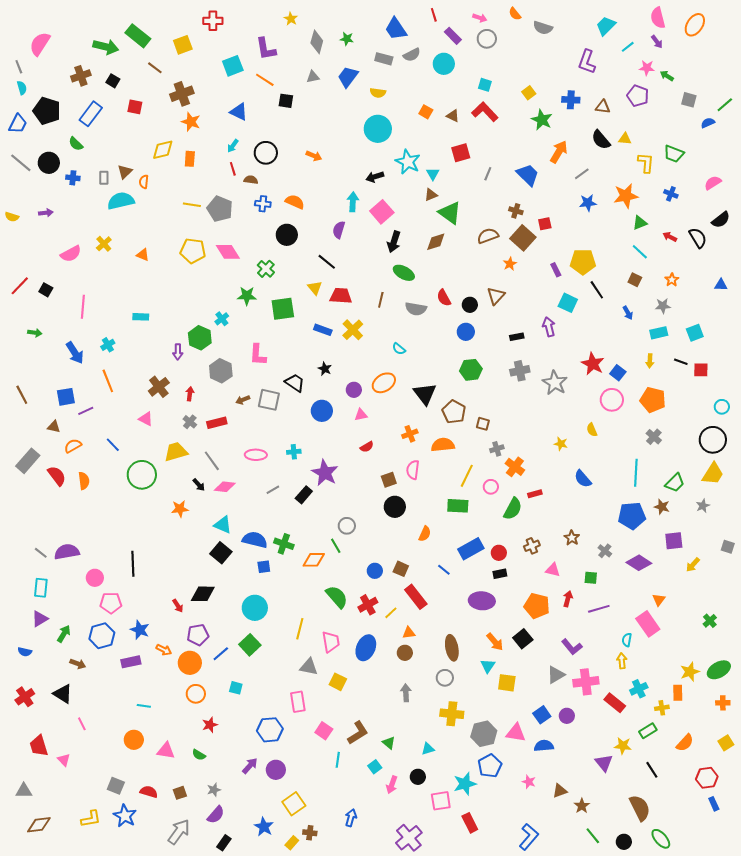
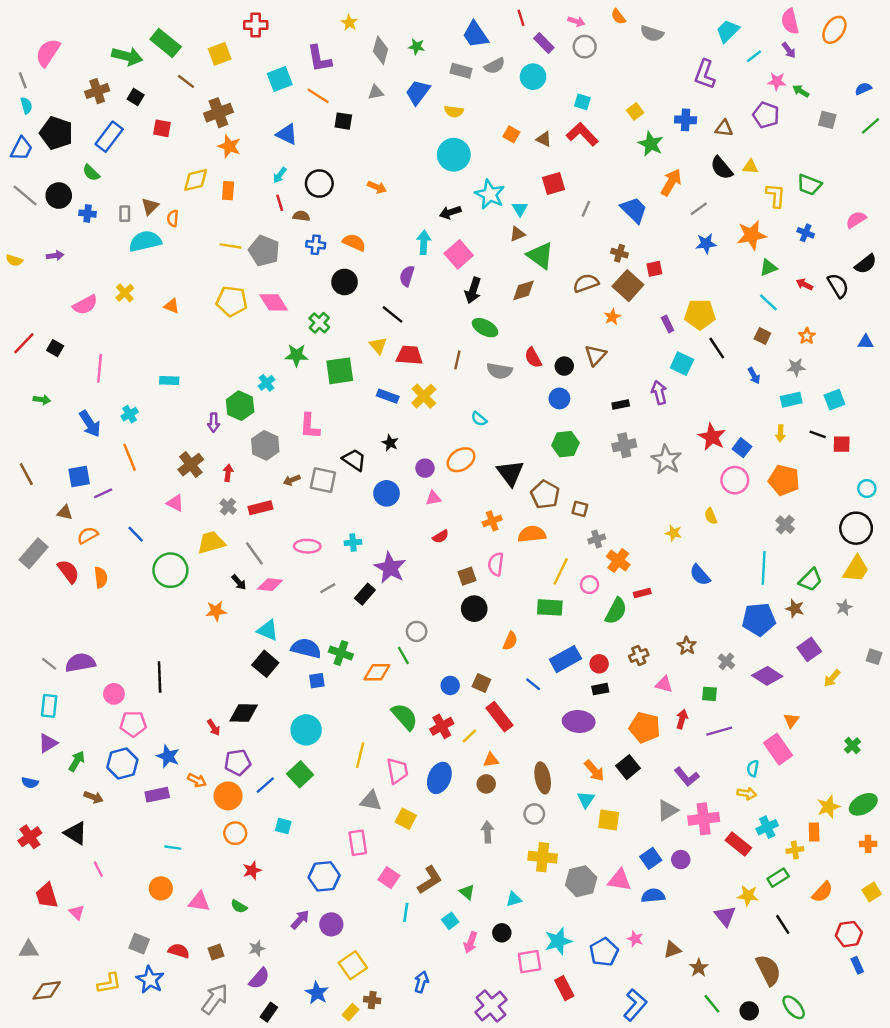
blue semicircle: (708, 123) -> (863, 89), moved
purple square: (674, 541) -> (809, 649), turned -30
yellow arrow: (622, 661) -> (747, 794), turned 105
blue pentagon: (490, 766) -> (604, 952), moved

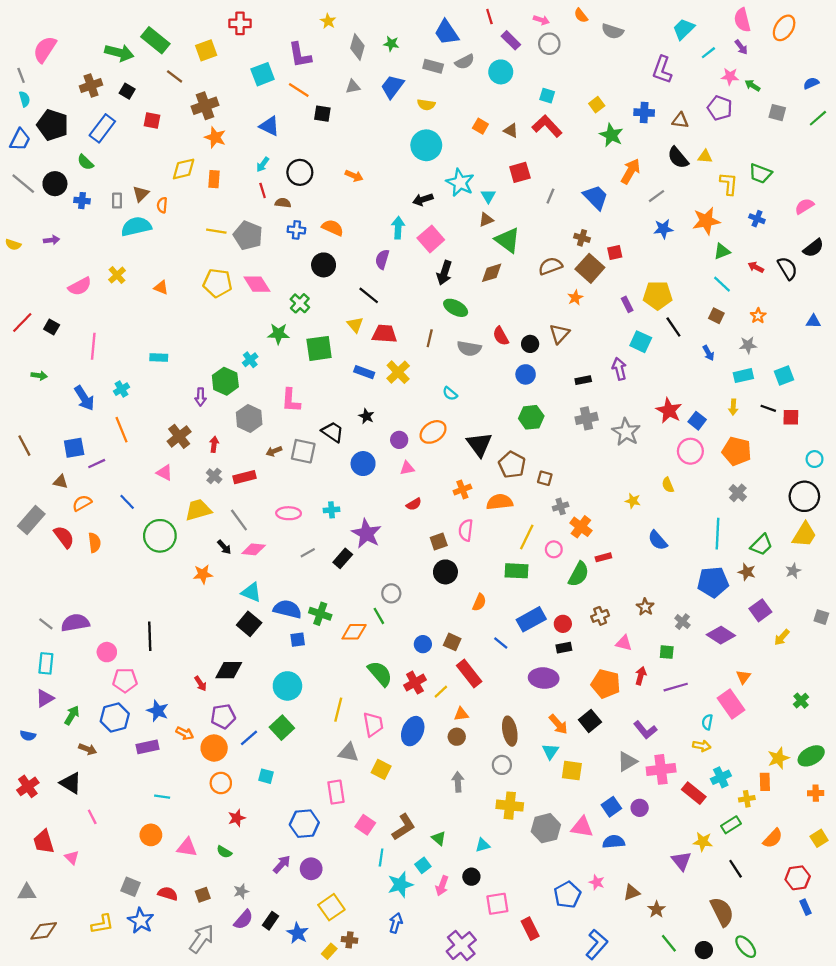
cyan star: (558, 941) -> (400, 885), moved
black rectangle: (269, 1012) -> (271, 921), moved

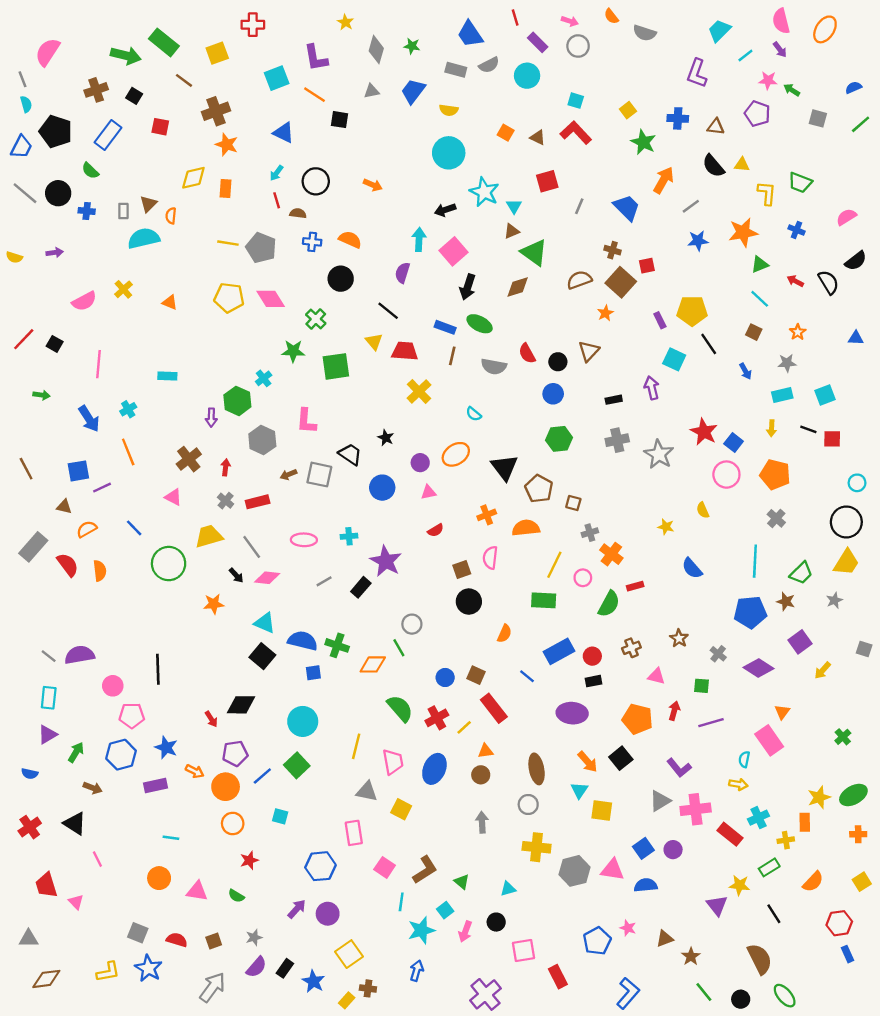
blue rectangle: (364, 372) -> (445, 327), moved

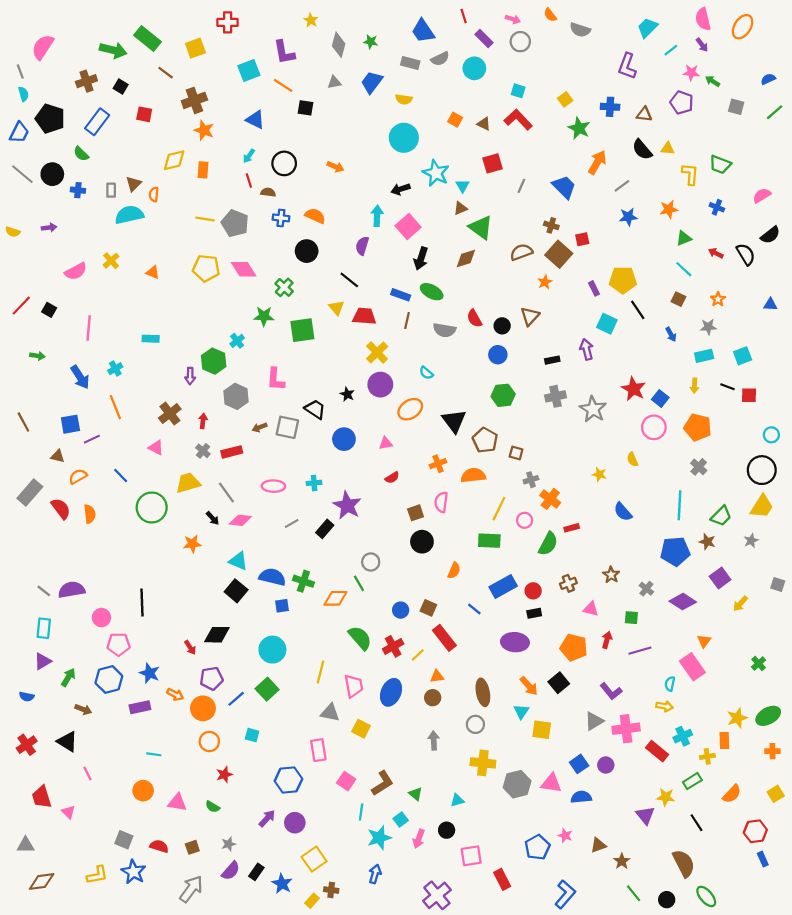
orange star: (743, 232) -> (669, 209), size x0.7
purple circle: (420, 463) -> (380, 385), moved, size x1.5

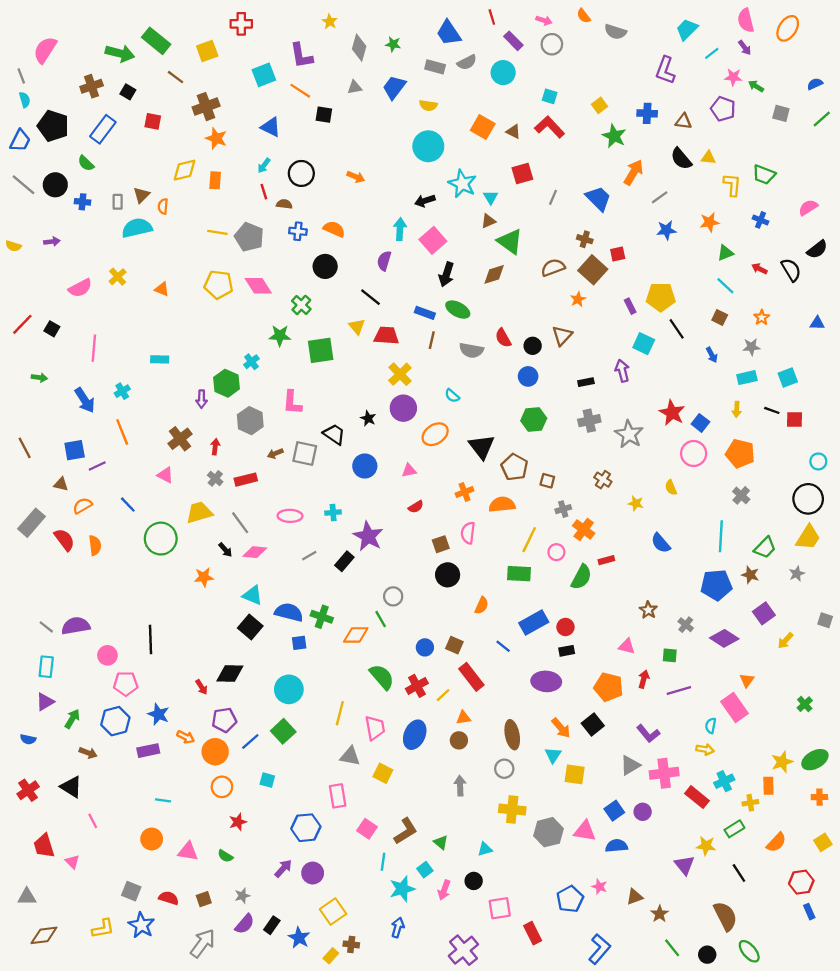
orange square: (455, 120) -> (483, 127), size x1.5
brown cross: (568, 583) -> (603, 480), moved, turned -35

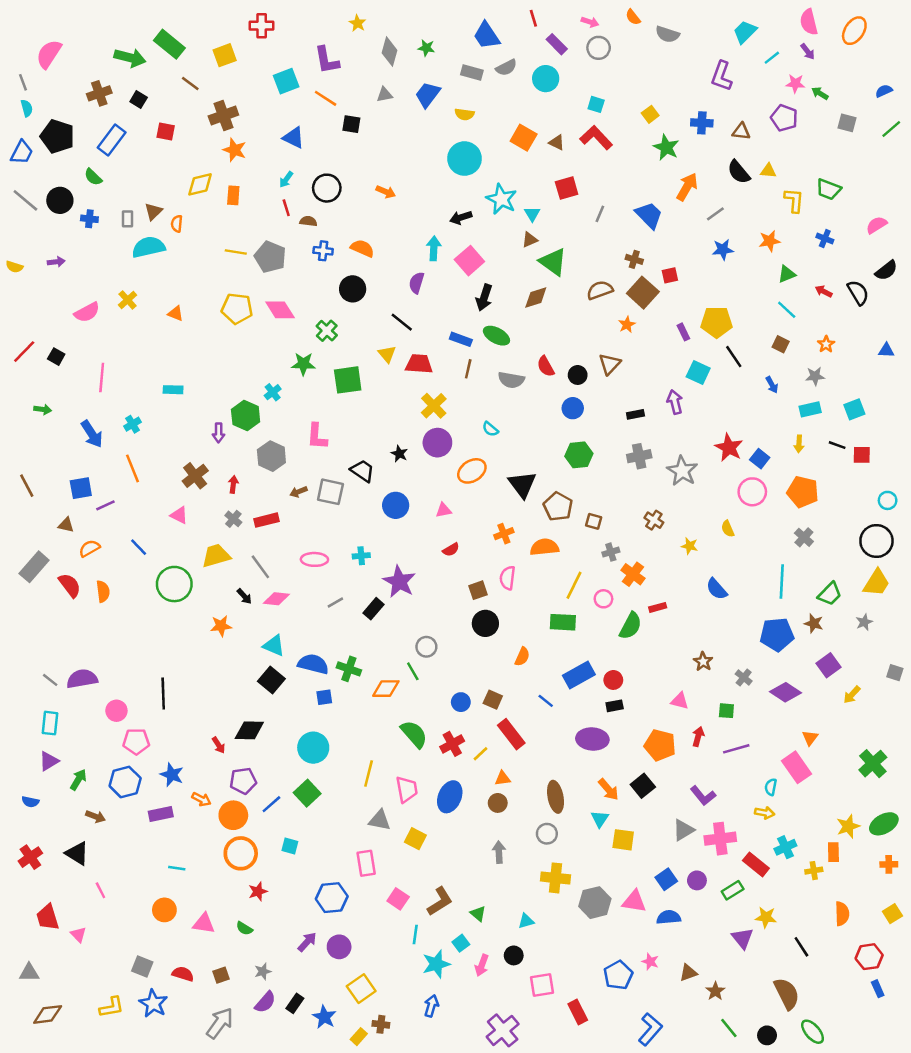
green cross: (805, 704) -> (873, 764), size x1.6
orange circle: (222, 787) -> (241, 853), size x1.4
green rectangle: (734, 829) -> (733, 890), moved
orange semicircle: (776, 842) -> (842, 914), turned -45

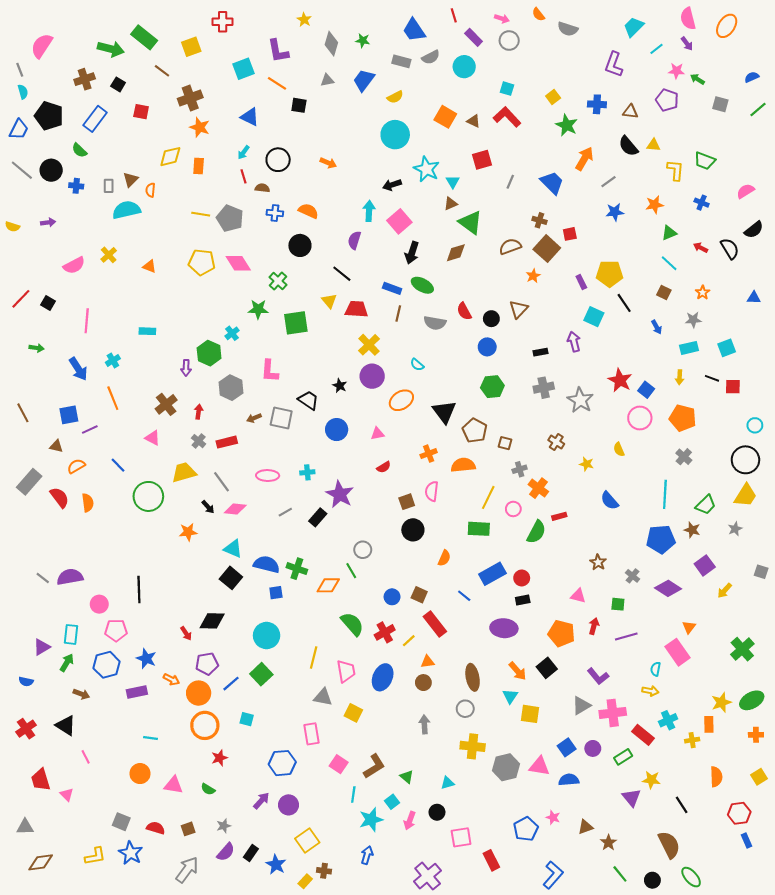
yellow semicircle: (465, 114) -> (395, 97), turned -35
cyan rectangle: (50, 723) -> (71, 634), moved

